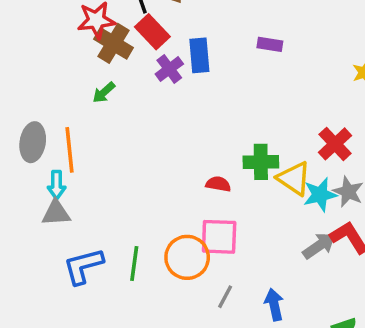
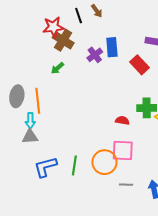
red rectangle: (152, 32) -> (140, 65), moved
gray line: (225, 297) -> (126, 185), turned 64

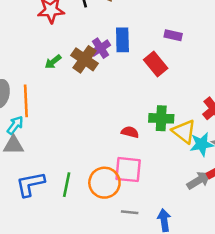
brown cross: (63, 40) -> (85, 59), moved
cyan arrow: (30, 121) -> (15, 125), turned -147

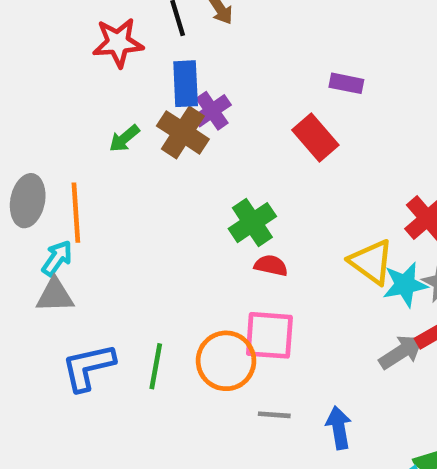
blue rectangle: (122, 40) -> (186, 84), moved
green cross: (161, 118) -> (252, 223), moved, turned -35

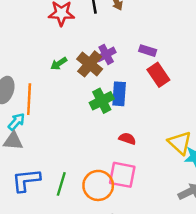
purple rectangle: (346, 83) -> (148, 51), moved
blue rectangle: (186, 84) -> (119, 94), moved
green cross: (252, 223) -> (102, 101), moved

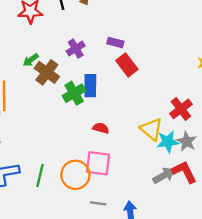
brown cross: (90, 64) -> (47, 72), moved

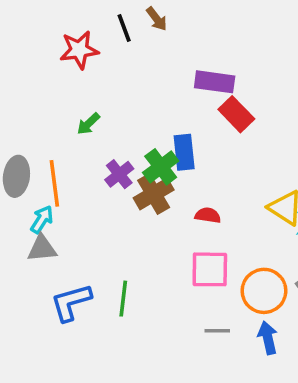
purple rectangle: (115, 42) -> (215, 82), size x1.5
purple cross: (76, 49) -> (119, 174), moved
brown cross: (47, 72) -> (154, 194), moved, turned 30
orange circle: (75, 175) -> (264, 291), moved

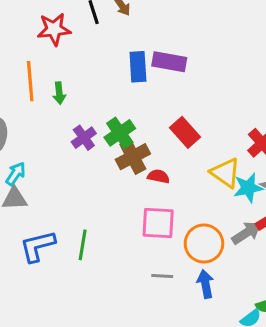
red rectangle: (236, 114) -> (185, 132), moved
green arrow: (88, 124) -> (59, 93), turned -55
blue rectangle: (184, 152) -> (138, 67), moved
orange line: (54, 183) -> (30, 81), moved
brown cross: (154, 194) -> (133, 157), moved

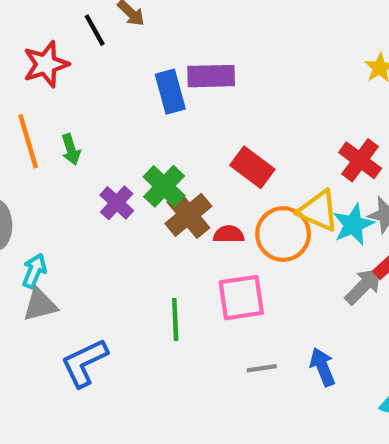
orange circle: (204, 243) -> (283, 234), moved
green line: (83, 245) -> (175, 319), moved

